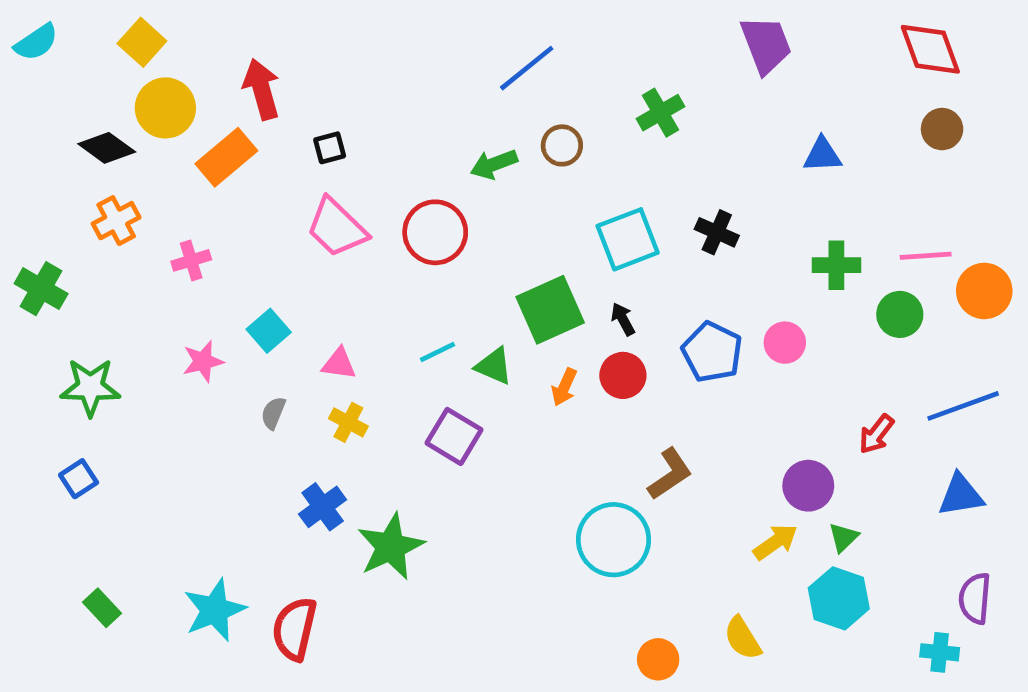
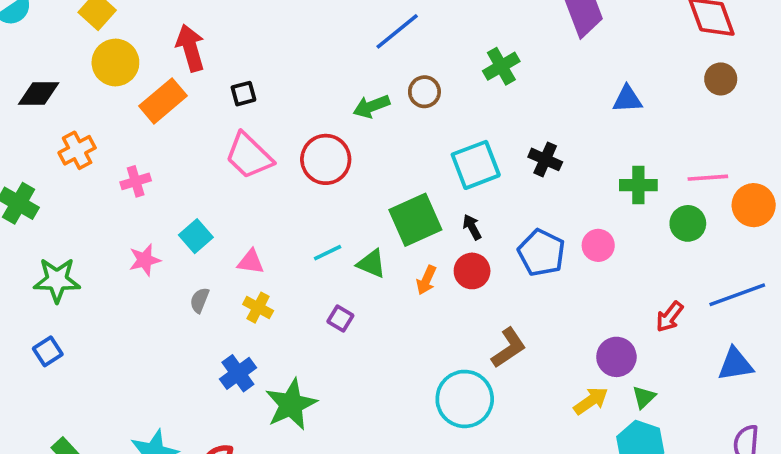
black diamond: (107, 148) -> (39, 94), moved, turned -36
purple square: (454, 436) -> (340, 319), size x0.6

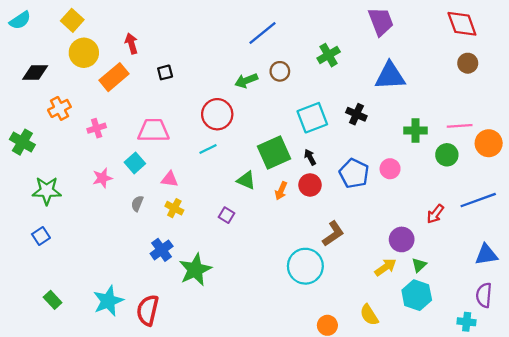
red arrow: (190, 48) -> (131, 43), size x0.7
blue triangle: (627, 99) -> (390, 76), moved, size x1.6
pink trapezoid: (249, 156) -> (153, 130), moved, turned 136
cyan line: (328, 253) -> (208, 149), moved
blue triangle: (735, 364) -> (486, 255), moved

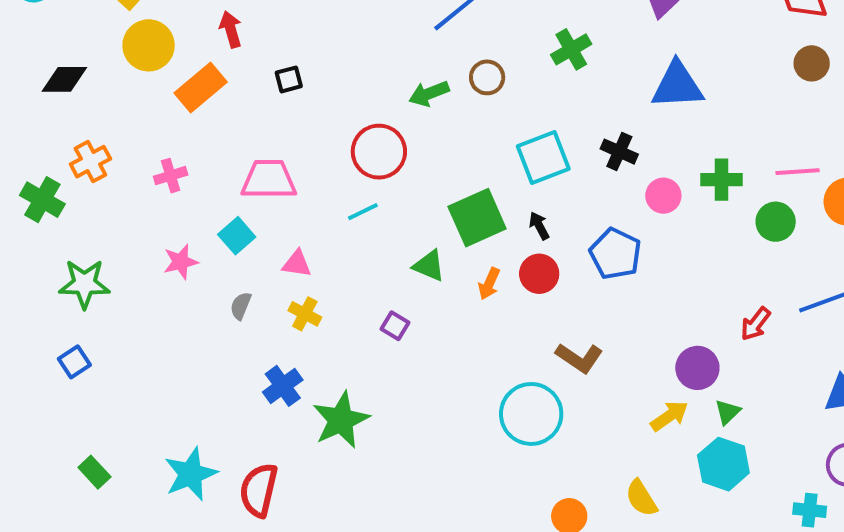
orange cross: (59, 108) -> (90, 162), moved
pink circle: (390, 169) -> (663, 196), moved
brown L-shape: (333, 234) -> (579, 358), turned 68

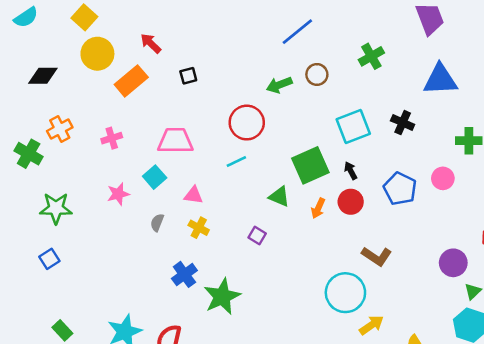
red arrow: (231, 29) -> (151, 43), turned -30
pink circle: (663, 196) -> (443, 178), moved
yellow arrow: (669, 416) -> (371, 325), moved

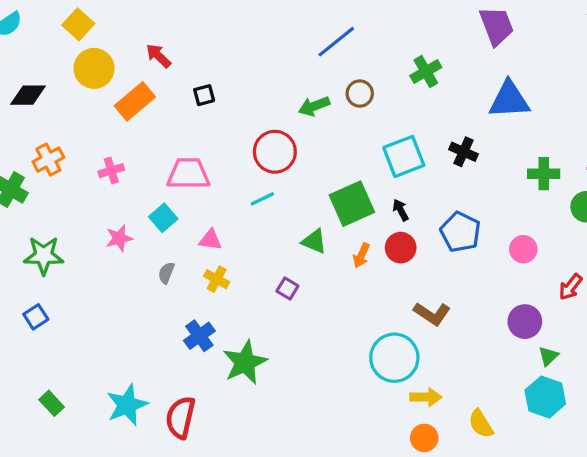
pink circle: (443, 178) -> (523, 249), moved
yellow arrow: (371, 325) -> (426, 397), turned 35

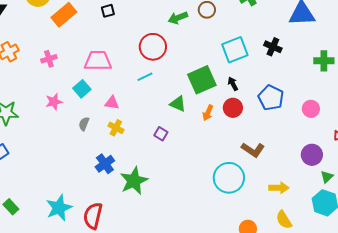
yellow arrow: (426, 397) -> (279, 188), moved

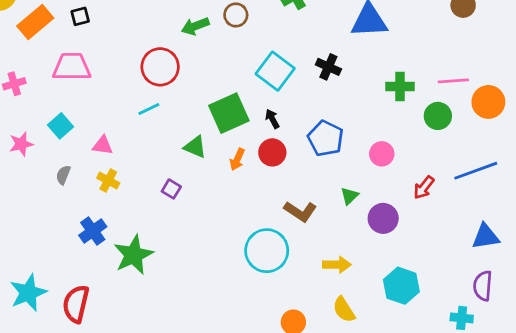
black square: (108, 11) -> (80, 16), moved
cyan square: (235, 50) -> (275, 71), turned -32
pink trapezoid: (98, 61) -> (72, 67), moved
green triangle: (327, 177) -> (349, 196), moved

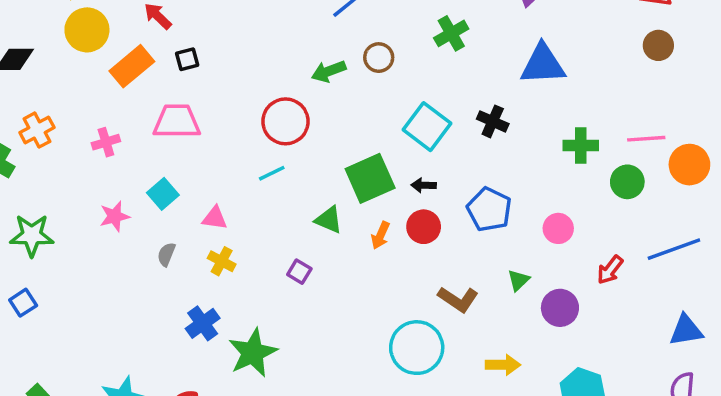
black arrow: (272, 119) -> (424, 185), turned -60

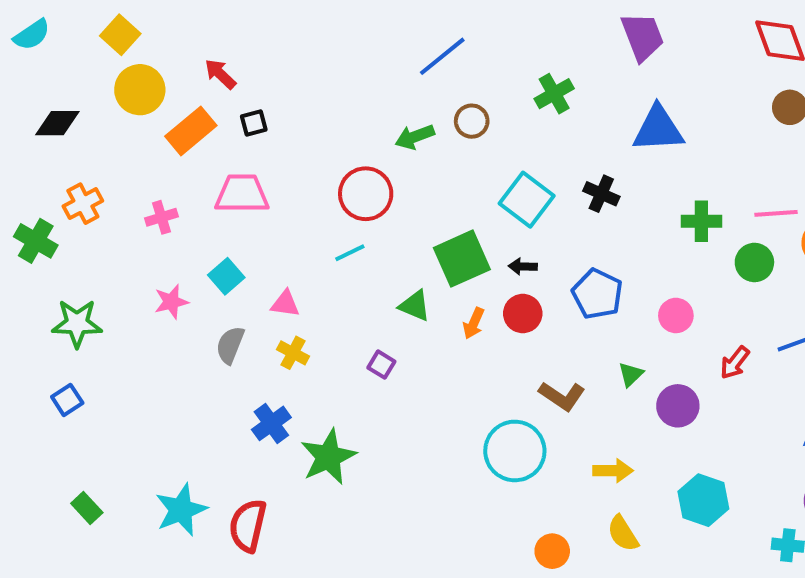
gray semicircle: (166, 254) -> (230, 345), size x1.4

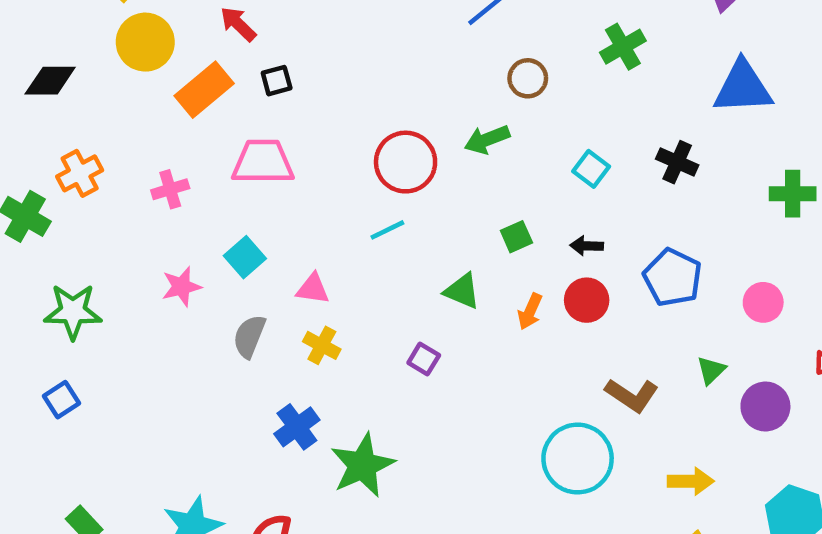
green arrow: (415, 137) -> (487, 139), moved
cyan square: (527, 200) -> (591, 169), size x0.6
green square: (462, 259) -> (516, 237), size x0.5

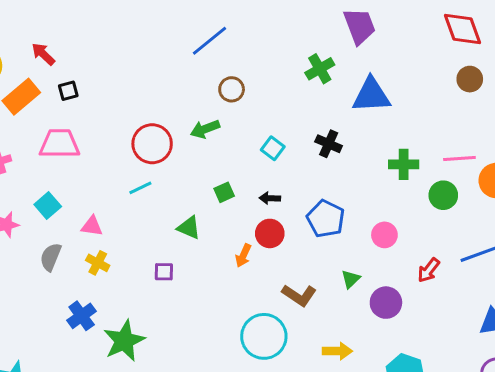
green cross: (623, 47) -> (320, 69), moved
orange arrow: (530, 311) -> (243, 256), moved
purple square: (424, 359) -> (164, 272), turned -30

